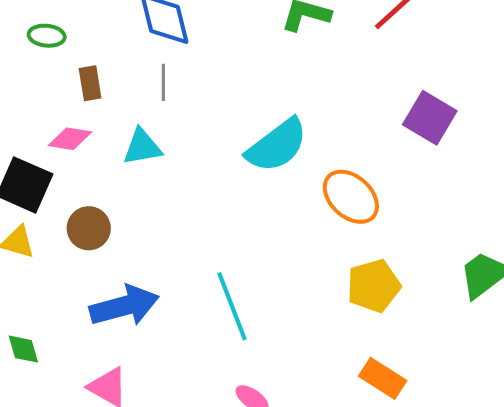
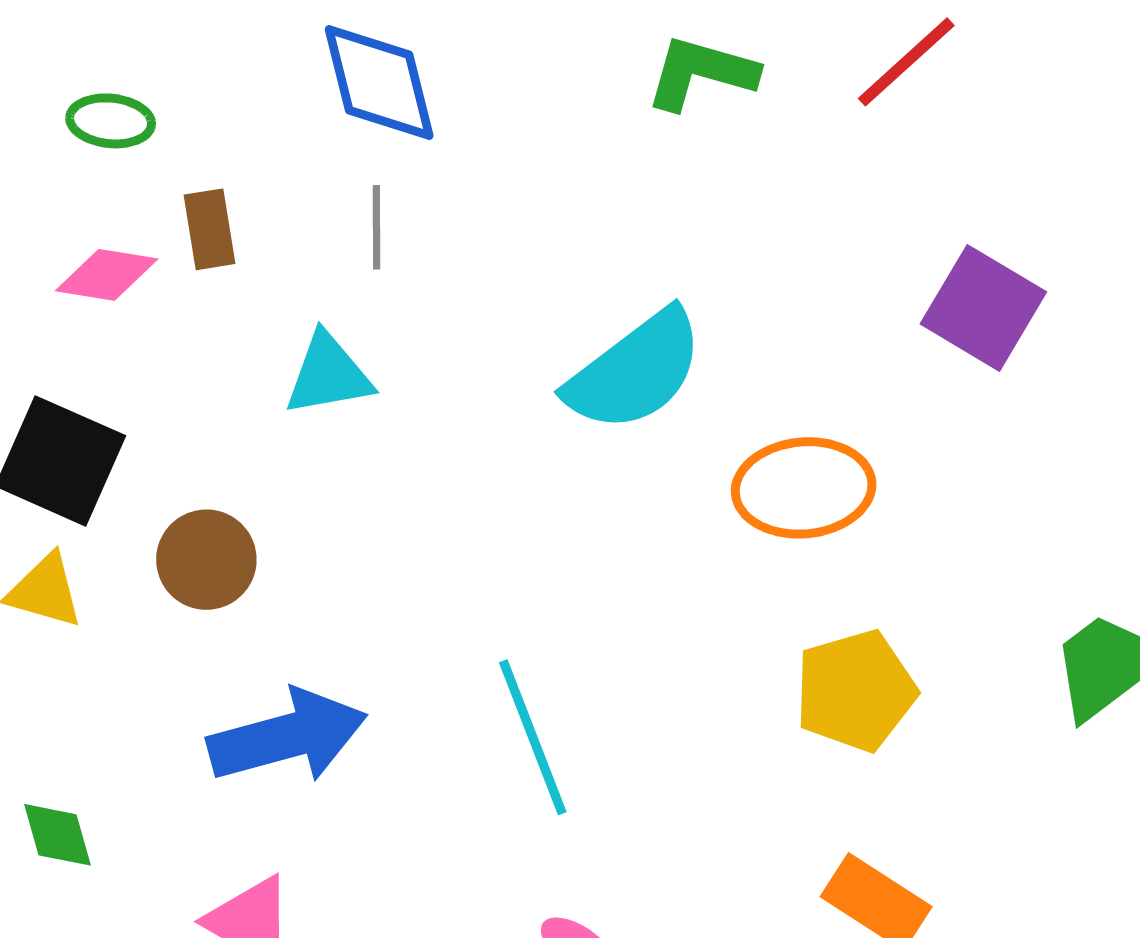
pink diamond: (70, 139) -> (107, 275), moved
orange ellipse: (351, 197) -> (804, 488), turned -48

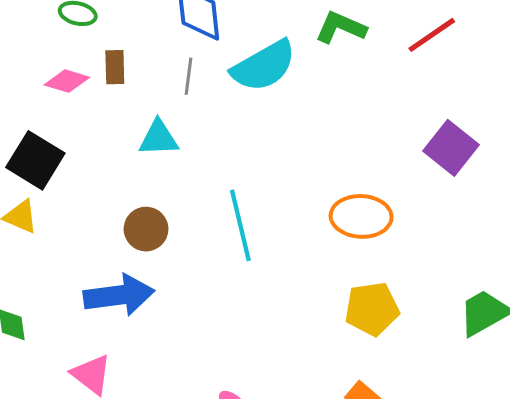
cyan semicircle: (635, 371) -> (264, 66), moved
brown circle: (206, 560) -> (146, 229), moved
cyan line: (533, 737) -> (240, 225), moved

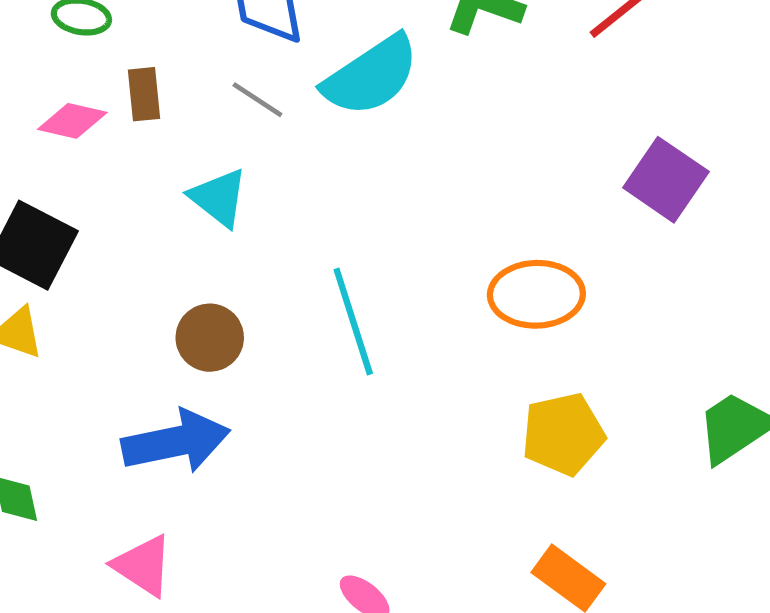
gray line: (189, 76) -> (257, 100), turned -60
cyan triangle: (159, 138) -> (219, 198), turned 45

